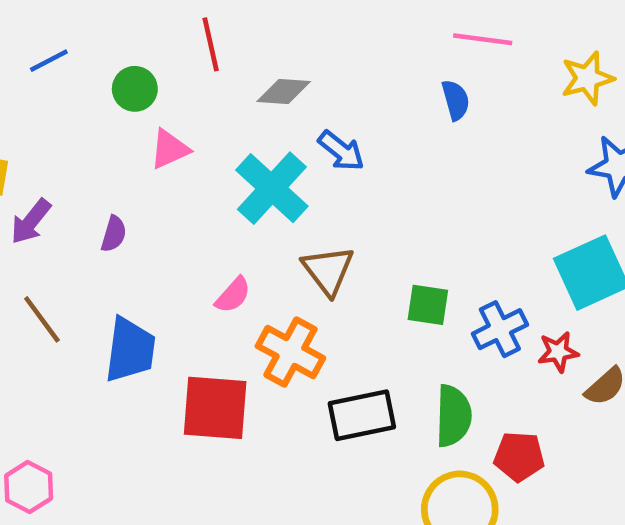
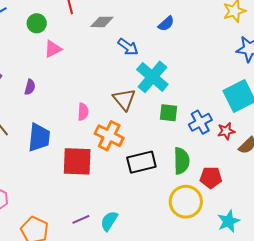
blue semicircle: (456, 100) -> (166, 24), moved, turned 66
cyan cross: (272, 188) -> (152, 77), moved
pink semicircle: (233, 295) -> (83, 112), turned -36

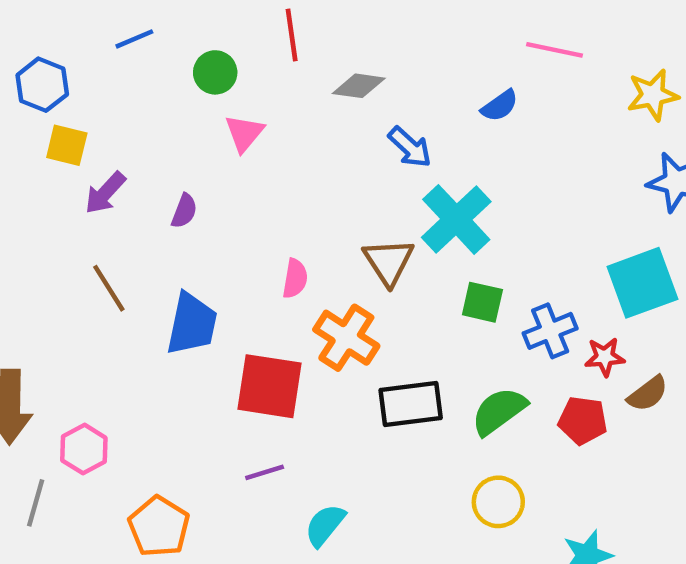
pink triangle: (53, 49) -> (244, 133), turned -30
green semicircle: (181, 161) -> (499, 411), turned -132
red pentagon: (211, 178) -> (583, 420), moved
yellow circle: (186, 202) -> (498, 502), size x0.7
purple line: (81, 219) -> (265, 472), moved

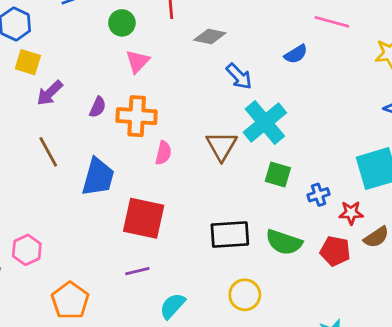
blue cross: (550, 331) -> (319, 195), size x0.7
orange cross: (346, 338) -> (137, 116), moved, turned -33
green semicircle: (499, 411) -> (284, 242), turned -129
yellow circle: (498, 502) -> (245, 295), moved

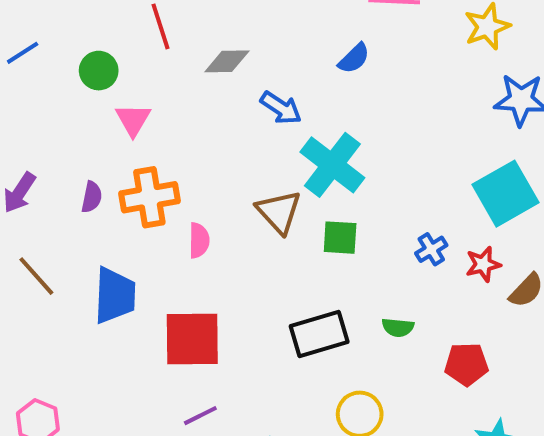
green square: (278, 174) -> (340, 238), moved
green semicircle: (284, 242) -> (398, 327), size x0.6
red pentagon: (335, 251) -> (467, 364), moved

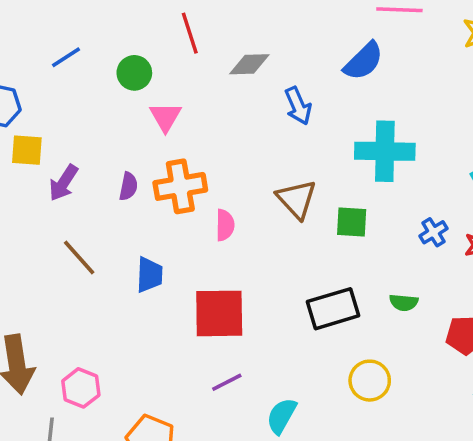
blue semicircle: (354, 58) -> (364, 61), size x1.4
blue arrow: (281, 108) -> (298, 106), turned 33
cyan cross: (332, 165) -> (385, 151), moved, turned -36
blue trapezoid: (115, 295) -> (149, 275), size x0.7

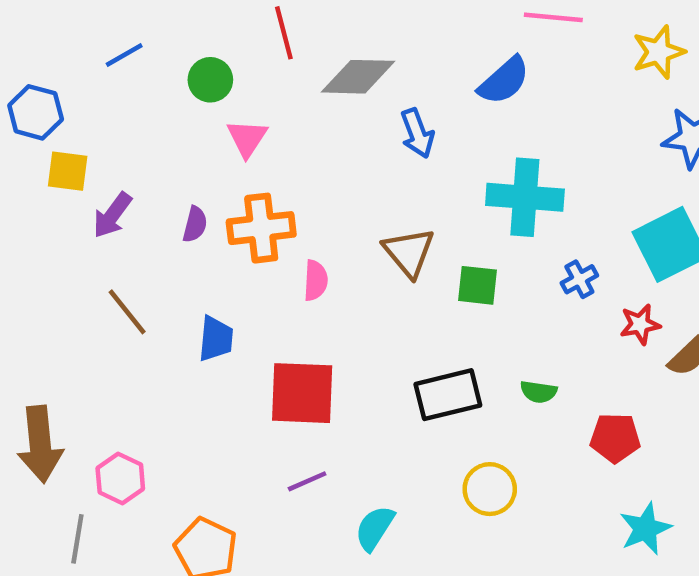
gray diamond: (249, 64) -> (358, 77), size x1.4
blue cross: (433, 232) -> (579, 279), moved

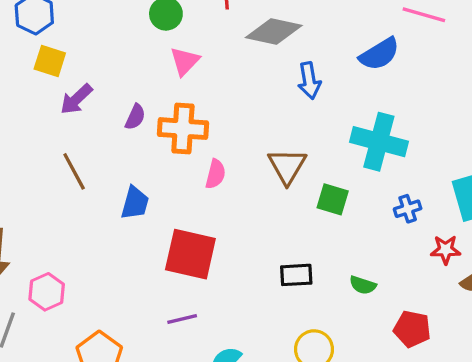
black rectangle: (448, 395) -> (296, 275), size x0.7

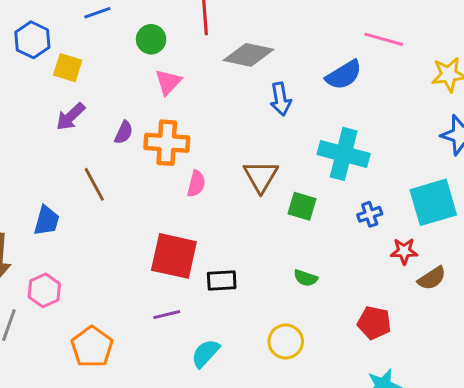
yellow square: (50, 61) -> (68, 68), moved
brown line: (74, 171) -> (94, 184), moved
blue trapezoid: (135, 203) -> (47, 221), moved
black rectangle: (296, 275) -> (222, 280), moved
green semicircle: (363, 285) -> (306, 278), moved

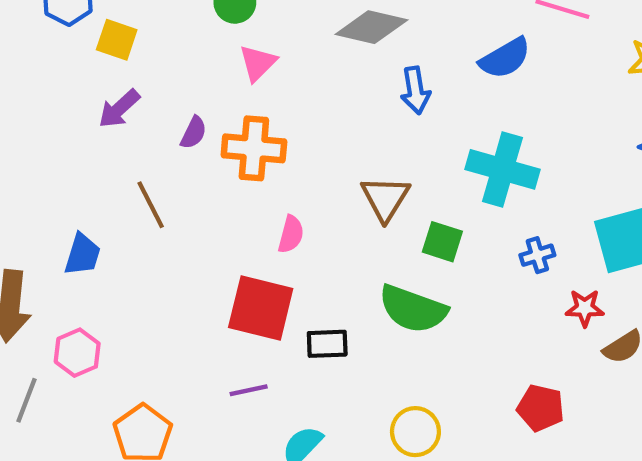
pink semicircle: (196, 184) -> (291, 234), moved
green semicircle: (306, 278) -> (413, 309), moved, size x2.0

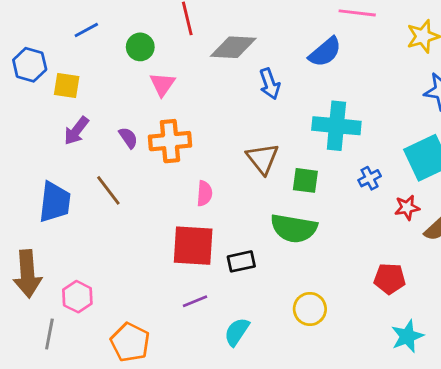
purple semicircle: (194, 133) -> (128, 138), turned -50
blue trapezoid: (82, 255) -> (55, 202), moved, size x1.4

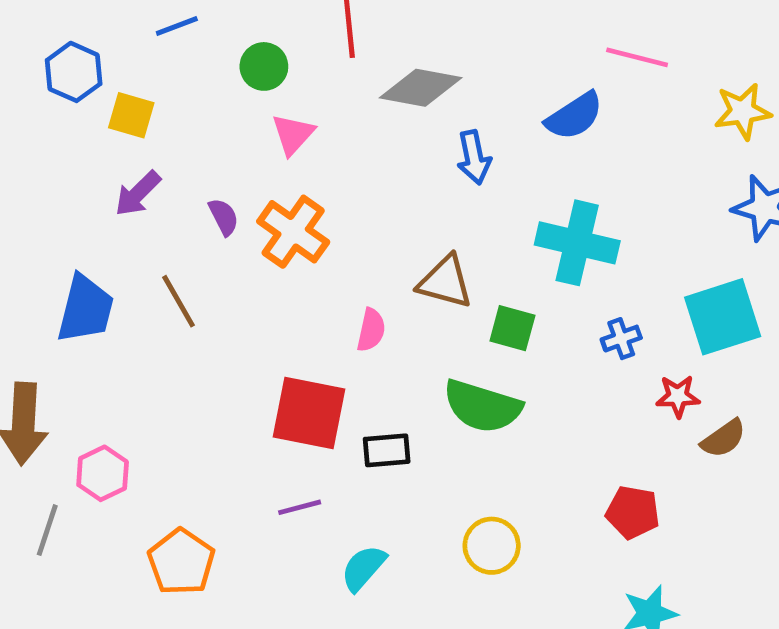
orange cross: (170, 141) -> (293, 232), turned 33
brown triangle: (263, 159) -> (445, 282), turned -44
pink semicircle: (204, 193) -> (371, 330), moved

